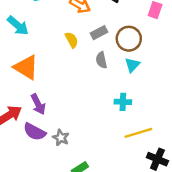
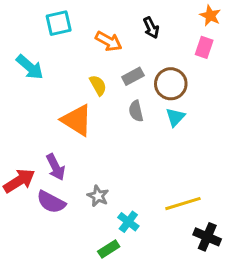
orange triangle: (26, 67) -> (77, 120), moved
cyan cross: (123, 102) -> (128, 222), moved, turned 35
gray star: (61, 138) -> (98, 196), moved

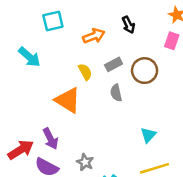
orange arrow: (109, 41) -> (94, 36), turned -50
cyan triangle: (175, 117) -> (148, 135), moved

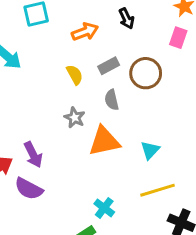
orange triangle: (68, 100) -> (104, 141), moved, turned -44
gray star: (85, 162) -> (75, 118), moved

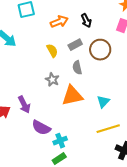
black arrow: (126, 18) -> (86, 21), moved
purple semicircle: (29, 189) -> (41, 128), moved
cyan cross: (104, 208) -> (60, 141), moved, turned 32

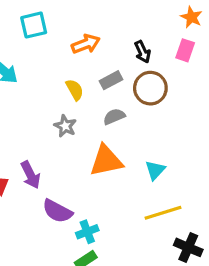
black arrow: (86, 21) -> (143, 52), moved
gray semicircle: (77, 68) -> (114, 117), turned 80
gray star: (52, 80) -> (65, 126), moved

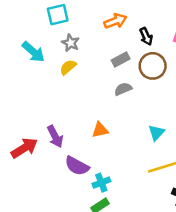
orange arrow: (86, 44) -> (115, 21), moved
yellow semicircle: (75, 90) -> (68, 67), moved, turned -102
gray star: (65, 126) -> (71, 43), moved
orange triangle: (106, 161) -> (100, 130), moved, size x0.6

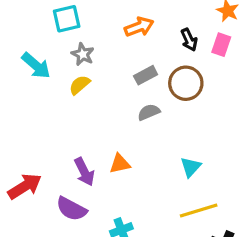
black arrow: (146, 36) -> (189, 40), moved
purple arrow: (55, 136) -> (84, 172), moved
purple semicircle: (77, 166) -> (71, 209), moved

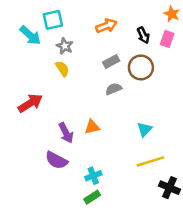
cyan arrow: (36, 66) -> (30, 35), moved
yellow semicircle: (80, 85) -> (62, 69), turned 98
red arrow: (25, 186) -> (30, 103), moved

